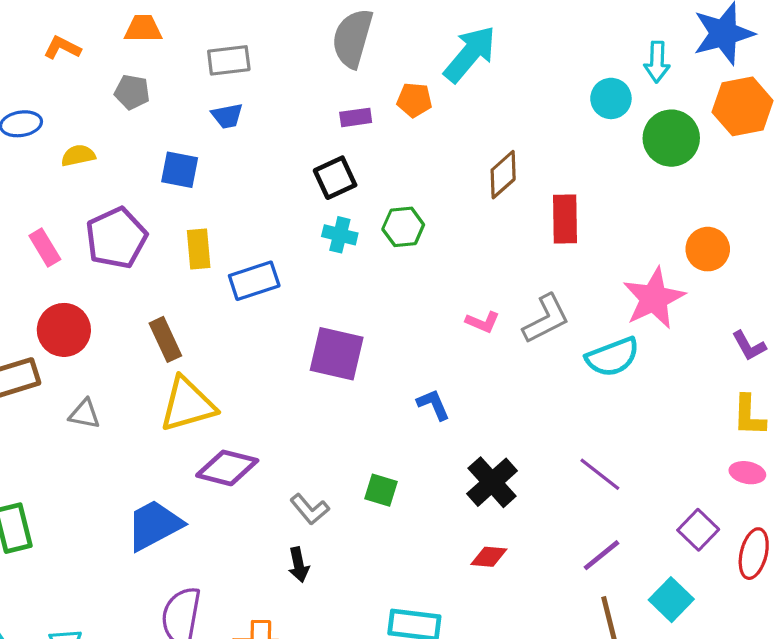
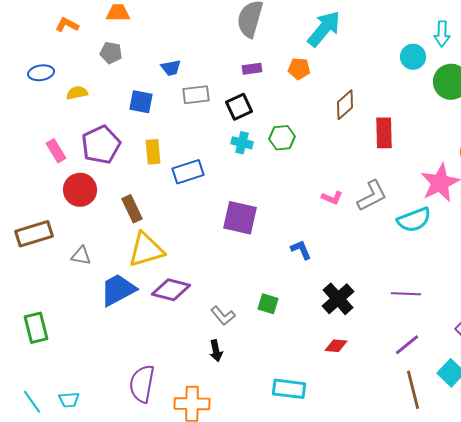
gray rectangle: (229, 60) -> (196, 95), moved
orange pentagon: (414, 100) -> (299, 69), moved
red circle: (64, 330) -> (80, 190), moved
purple line: (600, 474) -> (406, 294), turned -36
blue trapezoid: (154, 525) -> (118, 290), moved

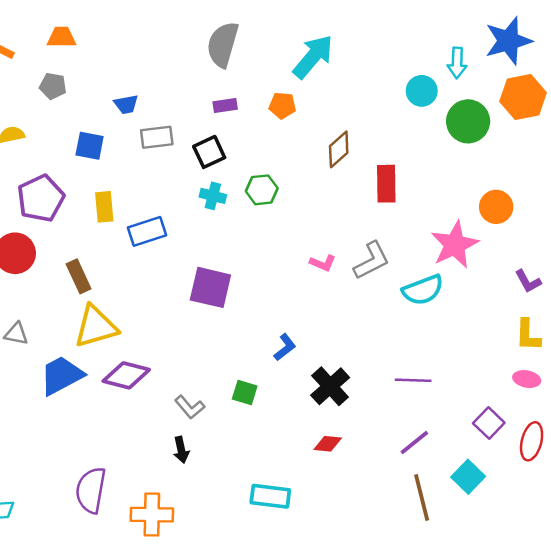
blue L-shape: (301, 250) -> (285, 347), moved, turned 75

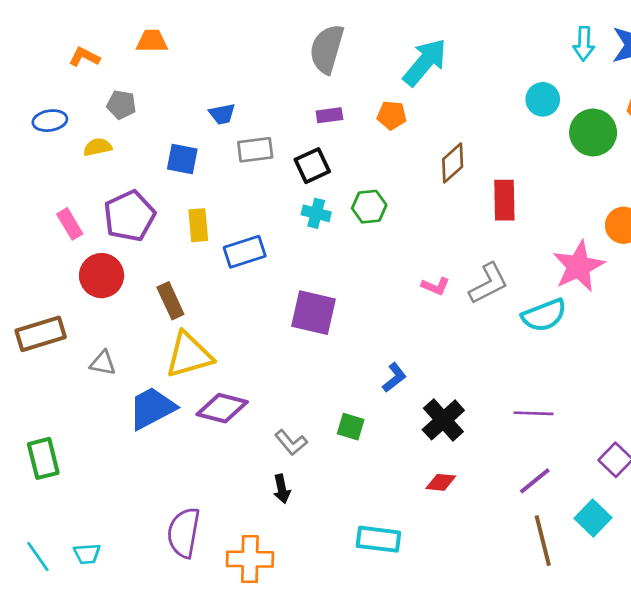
cyan arrow: (457, 63) -> (584, 44), moved
gray pentagon: (53, 86) -> (121, 105), moved

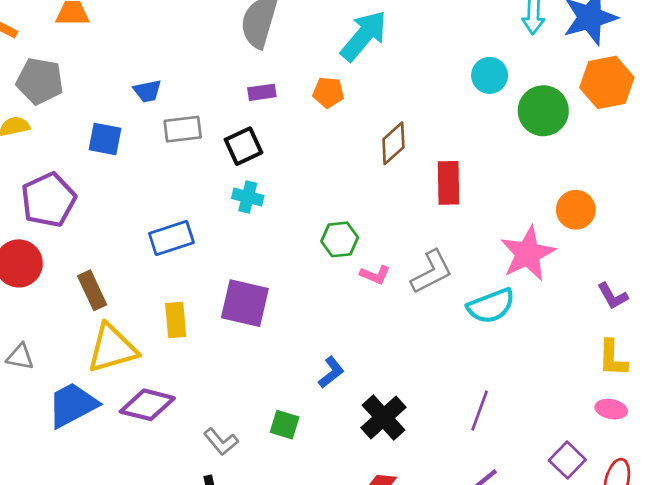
gray pentagon: (121, 105) -> (40, 81), size x1.5
green hexagon: (369, 207) -> (340, 239), moved
yellow rectangle: (198, 225) -> (176, 320), moved
purple line: (533, 413) -> (480, 411), turned -72

